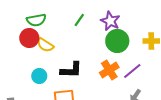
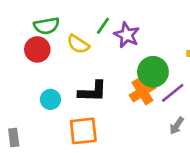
purple star: (110, 21) -> (127, 35), moved
green circle: (117, 41) -> (153, 72), moved
yellow semicircle: (45, 45) -> (78, 44), moved

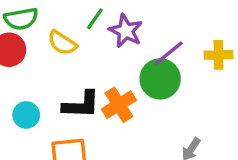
orange cross: (142, 91) -> (119, 105), moved
purple line: (173, 93) -> (169, 53), moved

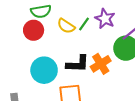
green line: (95, 19) -> (84, 24), moved
cyan circle: (26, 115) -> (44, 70), size x1.6

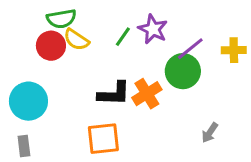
yellow semicircle: (66, 26) -> (76, 40), moved
cyan circle: (44, 70) -> (28, 101), moved

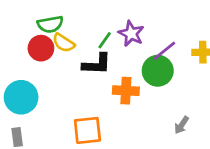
black L-shape: (114, 94) -> (97, 64), moved
orange cross: (147, 94) -> (126, 91), turned 35

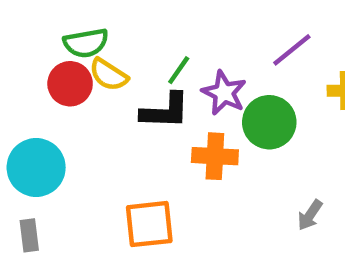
purple star: (131, 34) -> (224, 93), moved
purple line: (164, 51) -> (292, 50), moved

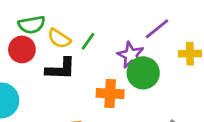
yellow semicircle: (109, 75) -> (59, 38), moved
purple star: (224, 93) -> (131, 55), moved
black L-shape: (165, 111) -> (61, 69), moved

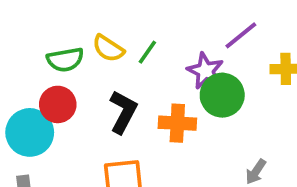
green semicircle: (32, 25) -> (65, 60), moved
red circle: (22, 49) -> (58, 104), moved
black L-shape: (61, 69) -> (123, 112), moved, turned -64

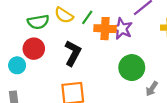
green circle: (222, 95) -> (132, 68), moved
orange cross: (177, 123) -> (105, 29), moved
cyan circle: (30, 132) -> (17, 65), size x0.6

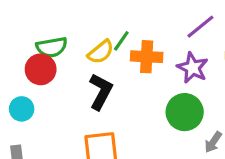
yellow semicircle: (64, 15) -> (101, 52), moved, turned -72
purple star: (122, 29) -> (193, 68), moved
red circle: (34, 49) -> (41, 69), moved

